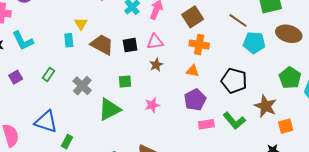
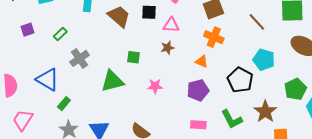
cyan pentagon: (254, 43) -> (264, 60), moved
black square: (130, 45) -> (149, 12), moved
gray cross: (82, 86) -> (80, 58), moved
pink rectangle: (206, 124) -> (198, 125), moved

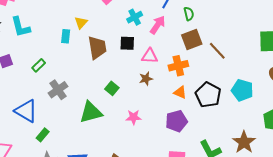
brown trapezoid: (119, 16) -> (97, 48), turned 40
brown line: (257, 22) -> (217, 51), moved
orange cross: (214, 37) -> (178, 66), moved, turned -36
green square: (133, 57) -> (112, 88), turned 32
black pentagon: (240, 80) -> (208, 95), moved

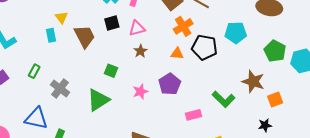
orange cross: (178, 66) -> (183, 26), moved
purple pentagon: (176, 121) -> (170, 84), moved

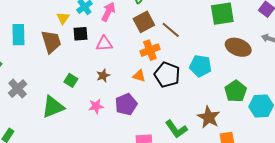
yellow triangle: (61, 18) -> (63, 18), moved
cyan rectangle: (51, 35) -> (18, 35), size x1.5
brown star: (140, 51) -> (103, 76), moved

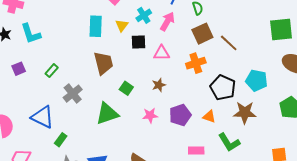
cyan rectangle: (18, 35) -> (96, 26), moved
brown trapezoid: (51, 42) -> (103, 63), moved
orange cross: (150, 50) -> (196, 63), moved
orange triangle: (139, 76) -> (209, 117), moved
brown star: (209, 117) -> (245, 113), moved, turned -30

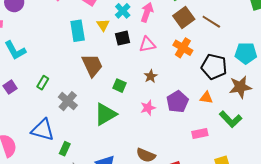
orange cross: (196, 63) -> (183, 48), turned -30

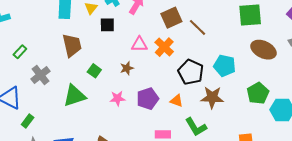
pink triangle: (147, 44) -> (139, 44), moved

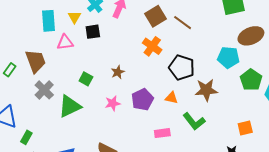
pink triangle: (139, 44) -> (65, 42), moved
brown trapezoid: (72, 45) -> (35, 61), moved
brown ellipse: (264, 50) -> (251, 36), turned -40
cyan pentagon: (225, 66) -> (228, 57), moved
gray cross: (41, 75) -> (44, 90), moved

